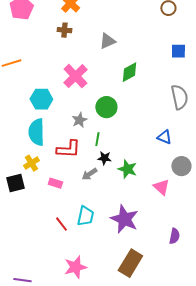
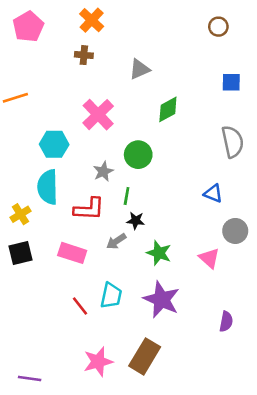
yellow cross: (31, 163) -> (20, 214), moved
green star: (127, 169) -> (159, 253), moved
pink rectangle: (55, 183) -> (72, 253), size x1.5
brown rectangle: (130, 263) -> (145, 356), moved

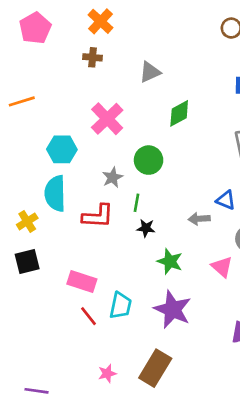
gray arrow: (116, 241) -> (199, 219), moved, turned 30
pink rectangle: (72, 253) -> (82, 281), moved
pink star: (98, 362) -> (107, 373), size x0.6

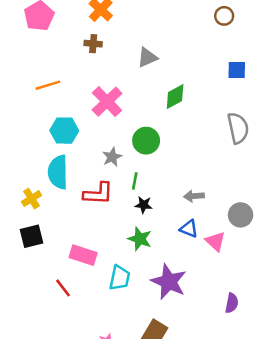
orange line: (22, 101) -> (48, 85), moved
blue triangle: (226, 200) -> (189, 229), moved
green star: (170, 261) -> (140, 239), moved
red line: (89, 316) -> (63, 288), moved

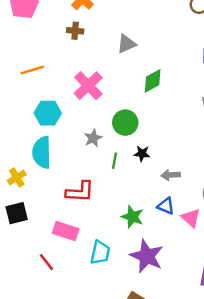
red L-shape: (98, 194) -> (80, 192), moved
black star: (144, 205) -> (142, 154), moved
green star: (140, 239) -> (132, 217), moved

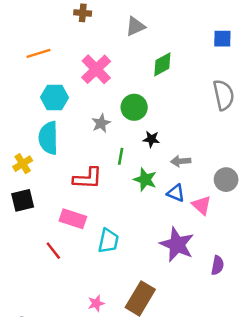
green line: (115, 161) -> (121, 156), moved
green star: (132, 217) -> (145, 180), moved
purple star: (147, 256) -> (177, 245), moved

